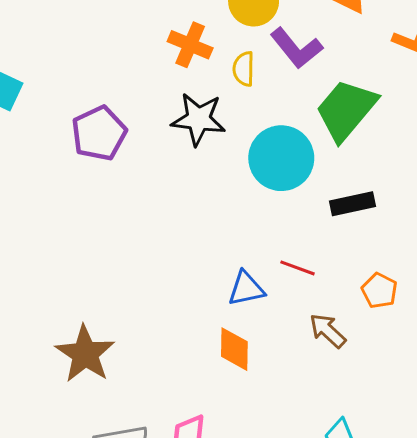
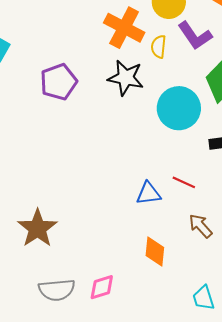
orange cross: (190, 45) -> (124, 28), size x1.4
orange diamond: (234, 349) -> (155, 252), moved

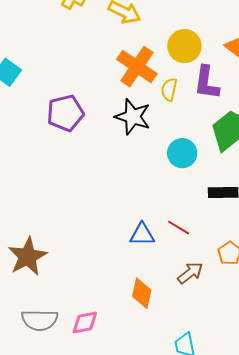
purple L-shape: (195, 36) -> (207, 83), turned 36
cyan circle: (179, 108) -> (182, 153), size x0.7
brown arrow: (201, 226) -> (190, 273), turned 88

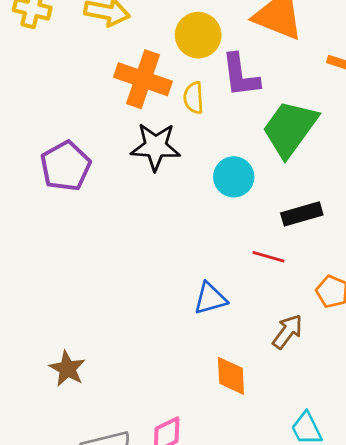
red line: (179, 228) -> (269, 257), moved
brown star: (27, 257) -> (67, 369), size x0.7

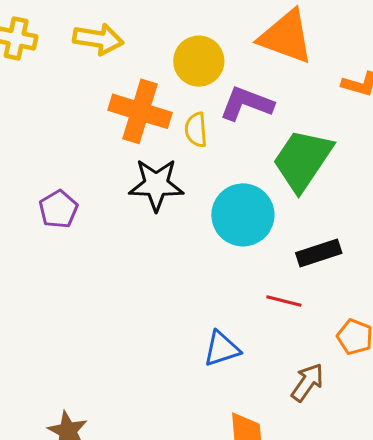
purple L-shape: (240, 75) -> (247, 104), turned 120
purple pentagon: (66, 166) -> (58, 209), size x0.7
cyan circle: (234, 177) -> (243, 215), size x1.4

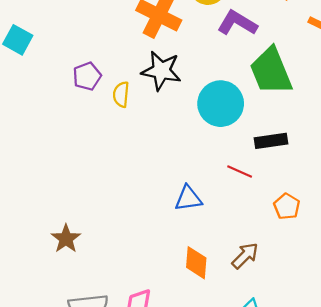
yellow semicircle: (196, 130) -> (121, 94), moved
green trapezoid: (303, 160) -> (271, 71), turned -66
brown arrow: (307, 382) -> (245, 256), moved

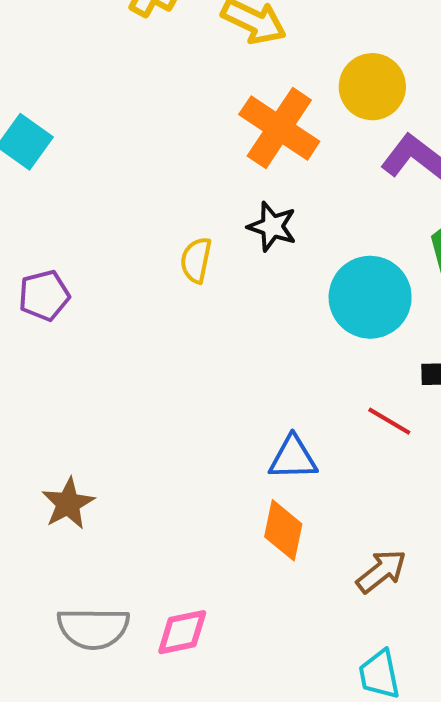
black star: (161, 71) -> (272, 226), size x0.7
purple pentagon: (87, 76) -> (44, 296), moved
orange diamond: (196, 263) -> (283, 530), moved

